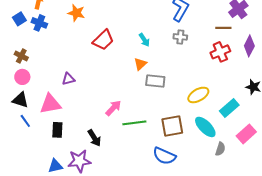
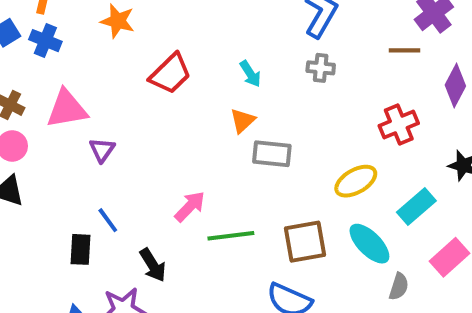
red cross: (220, 52) -> (399, 125), moved
purple triangle: (68, 79) -> (102, 150), turned -40
pink triangle: (50, 104) -> (67, 109), moved
blue line: (25, 121) -> (108, 220), moved

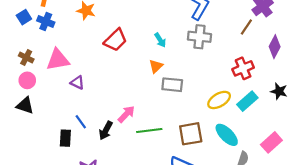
brown line: (405, 50) -> (246, 27), turned -56
gray cross: (321, 68) -> (199, 37), size x1.5
purple triangle: (102, 150) -> (77, 83), turned -40
cyan rectangle: (416, 207) -> (247, 101), moved
black arrow: (153, 265) -> (106, 130), moved, turned 60

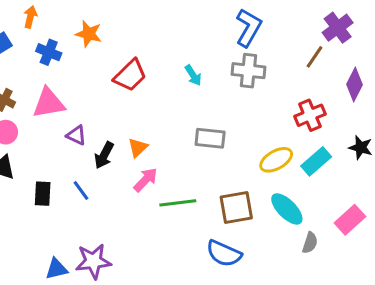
blue cross: (46, 22) -> (49, 52), moved
orange triangle: (156, 66) -> (138, 148), moved
black arrow: (106, 130) -> (104, 155), moved
black rectangle: (65, 138) -> (43, 194), moved

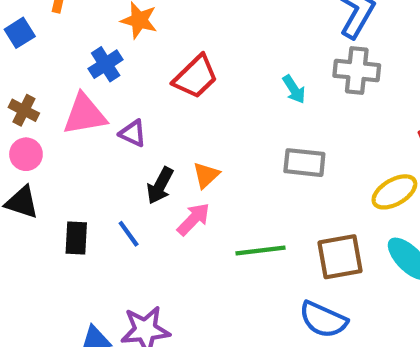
blue cross: (49, 52) -> (106, 64), moved, turned 35
cyan arrow: (193, 75) -> (294, 89), moved
purple triangle: (76, 135) -> (133, 133), moved
pink arrow: (146, 180) -> (193, 219), moved

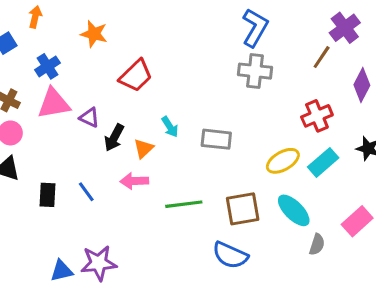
blue cross: (106, 64) -> (48, 66), moved
cyan arrow: (294, 89) -> (170, 127), moved
black arrow: (160, 186) -> (114, 138), moved
pink arrow: (193, 219) -> (134, 181), turned -136

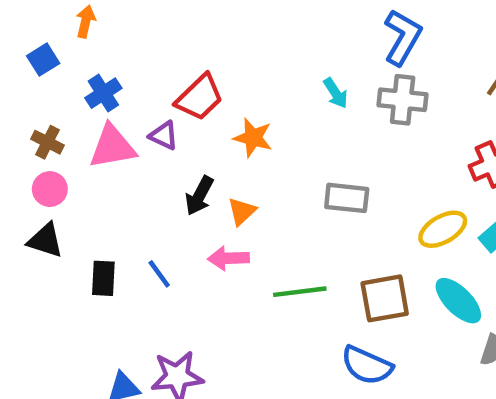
orange star: (94, 34) -> (253, 138), moved
red trapezoid: (136, 76) -> (199, 98), moved
purple triangle: (89, 117) -> (164, 135), moved
cyan arrow: (170, 127) -> (336, 93), moved

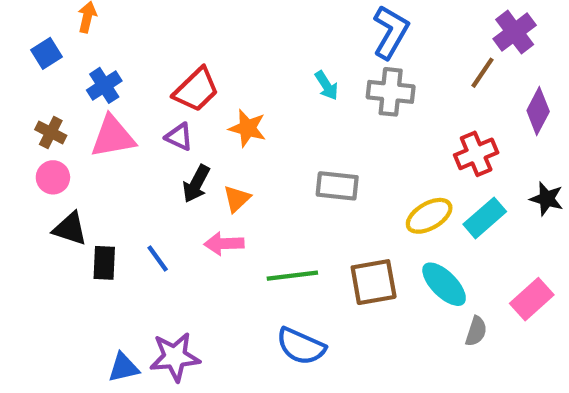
purple triangle: (164, 135) -> (179, 137), moved
black triangle: (45, 240) -> (70, 229), moved
blue semicircle: (367, 365) -> (301, 346), moved

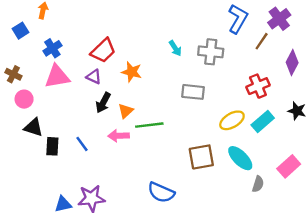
blue L-shape: (391, 32) -> (238, 19), moved
brown cross: (51, 132) -> (13, 74), moved
gray rectangle: (337, 186) -> (193, 92), moved
green line: (292, 276) -> (149, 125), moved

